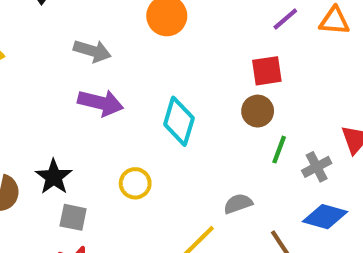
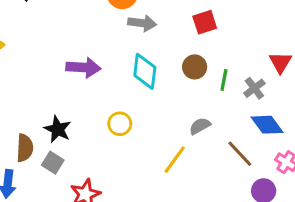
gray arrow: (92, 51) -> (142, 23), moved
brown circle: (258, 111) -> (195, 67), moved
gray square: (73, 217) -> (53, 163), moved, turned 30
blue diamond: (325, 217) -> (267, 125), turned 48

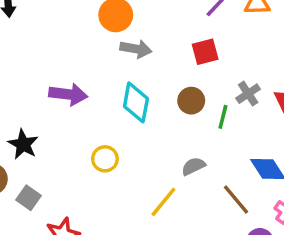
gray cross: (254, 88) -> (248, 94), moved
black star: (58, 129) -> (23, 144), moved

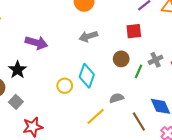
gray arrow: (136, 49) -> (88, 36), moved, turned 144
purple arrow: (68, 94) -> (36, 43), moved
cyan diamond: (136, 102) -> (87, 76), moved

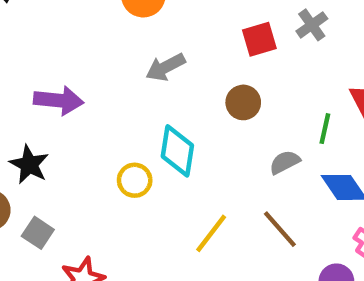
gray cross: (156, 60) -> (312, 25), moved
green line: (138, 71) -> (325, 129), moved
gray semicircle: (117, 98) -> (285, 162), moved
brown line: (139, 122) -> (280, 229), moved

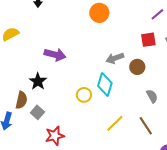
gray arrow: (165, 67) -> (115, 58), moved
gray semicircle: (285, 162) -> (152, 96), turned 80

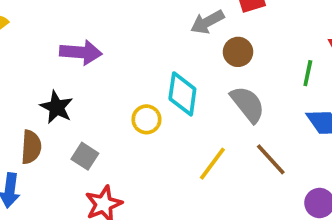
gray arrow: (115, 58) -> (207, 22), moved
gray semicircle: (152, 96) -> (248, 104), moved, size x1.5
gray square: (37, 112) -> (85, 156), moved

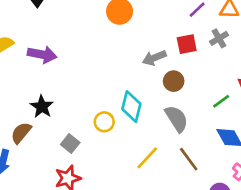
purple arrow: (81, 52) -> (42, 54), moved
green line: (308, 73) -> (221, 101), turned 36
brown semicircle: (31, 147) -> (21, 133), turned -150
gray square: (85, 156) -> (70, 144), moved

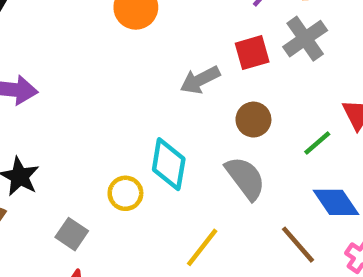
gray cross: (219, 38) -> (305, 39), size x1.4
brown circle: (174, 81) -> (253, 120), moved
brown line: (189, 159) -> (298, 245), moved

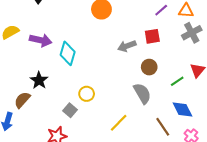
gray cross: (305, 39) -> (192, 33), moved
cyan diamond: (169, 164) -> (68, 53), moved
gray square: (72, 234) -> (70, 110), moved

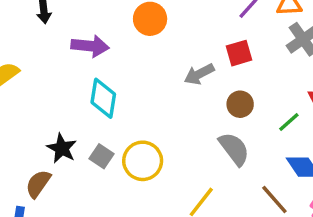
purple arrow: (41, 40) -> (90, 46), moved
yellow circle: (87, 94) -> (143, 161), size x1.5
gray square: (70, 110) -> (101, 156), moved

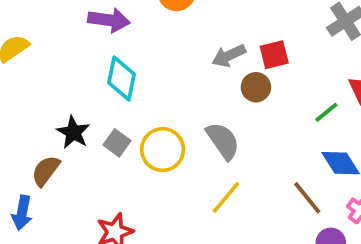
red square: (239, 53) -> (274, 55), moved
brown circle: (240, 104) -> (256, 87), moved
gray semicircle: (234, 149) -> (223, 141), moved

